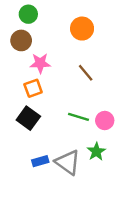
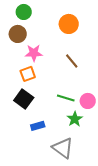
green star: (96, 152) -> (75, 119), moved
blue rectangle: (40, 161) -> (38, 126), moved
gray triangle: (68, 162) -> (63, 148), moved

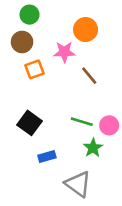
pink star: (34, 53) -> (64, 52), moved
orange square: (28, 74) -> (34, 69), moved

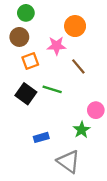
green line: (82, 122) -> (52, 89), moved
black square: (30, 123) -> (26, 94), moved

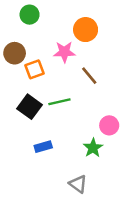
brown circle: (19, 37) -> (15, 53), moved
green line: (52, 89) -> (59, 102), turned -30
blue rectangle: (41, 137) -> (43, 147), moved
gray triangle: (68, 161) -> (78, 184), size x0.7

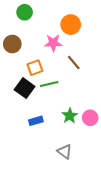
orange square: (34, 69) -> (35, 68), moved
pink circle: (109, 125) -> (90, 118), moved
green star: (93, 148) -> (70, 116), moved

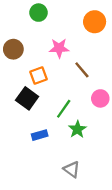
green circle: (25, 12) -> (39, 13), moved
orange circle: (71, 25) -> (95, 22), moved
green line: (49, 84) -> (64, 109), moved, turned -42
pink circle: (90, 118) -> (100, 98), moved

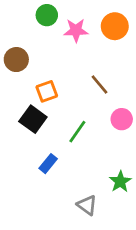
pink star: (59, 48) -> (76, 30), moved
green star: (77, 129) -> (120, 182), moved
blue rectangle: (40, 135) -> (48, 164), turned -35

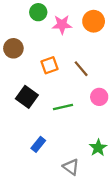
orange square: (47, 91) -> (50, 65), moved
green line: (77, 132) -> (63, 107), turned 42
blue rectangle: (48, 164) -> (38, 144), moved

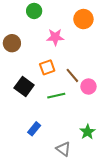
pink star: (62, 25) -> (55, 37), moved
orange square: (50, 65) -> (47, 67), moved
brown line: (81, 69) -> (72, 75), moved

